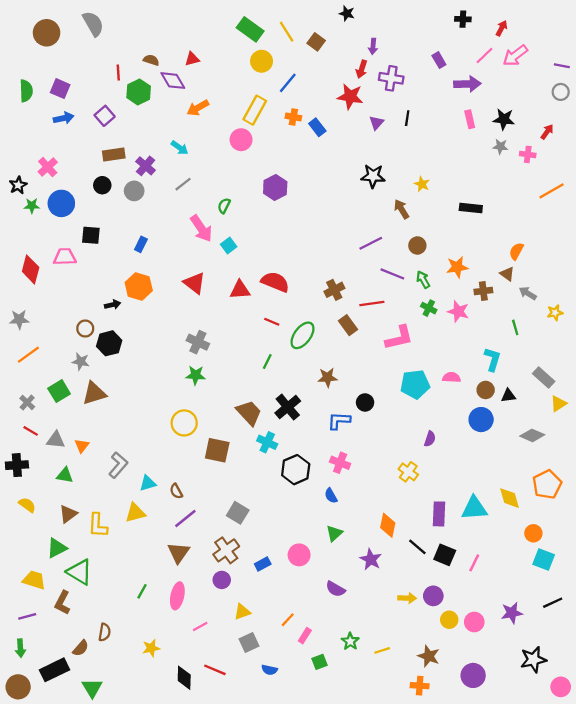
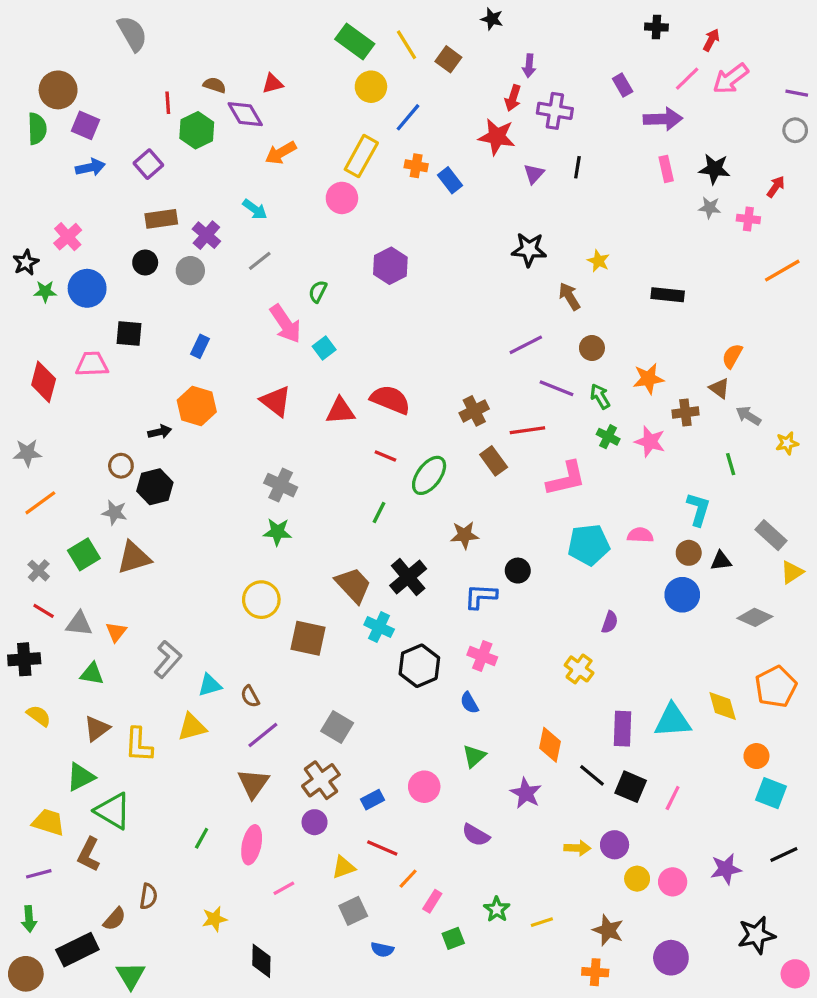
brown circle: (47, 33) -> (58, 90), moved
red line: (215, 670) -> (382, 848), moved

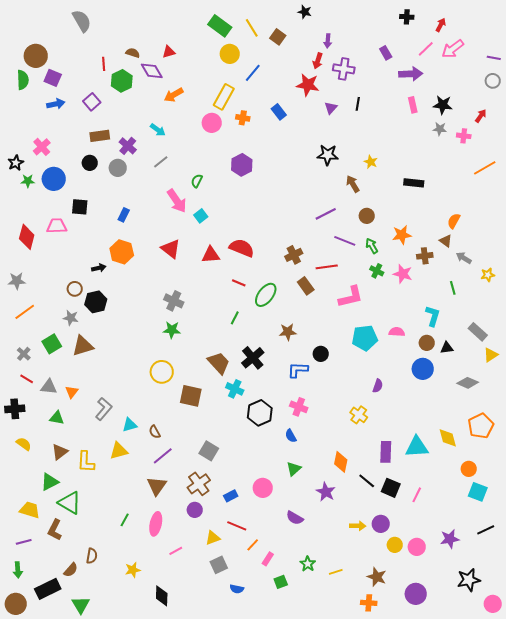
orange cross: (416, 166) -> (243, 118), moved

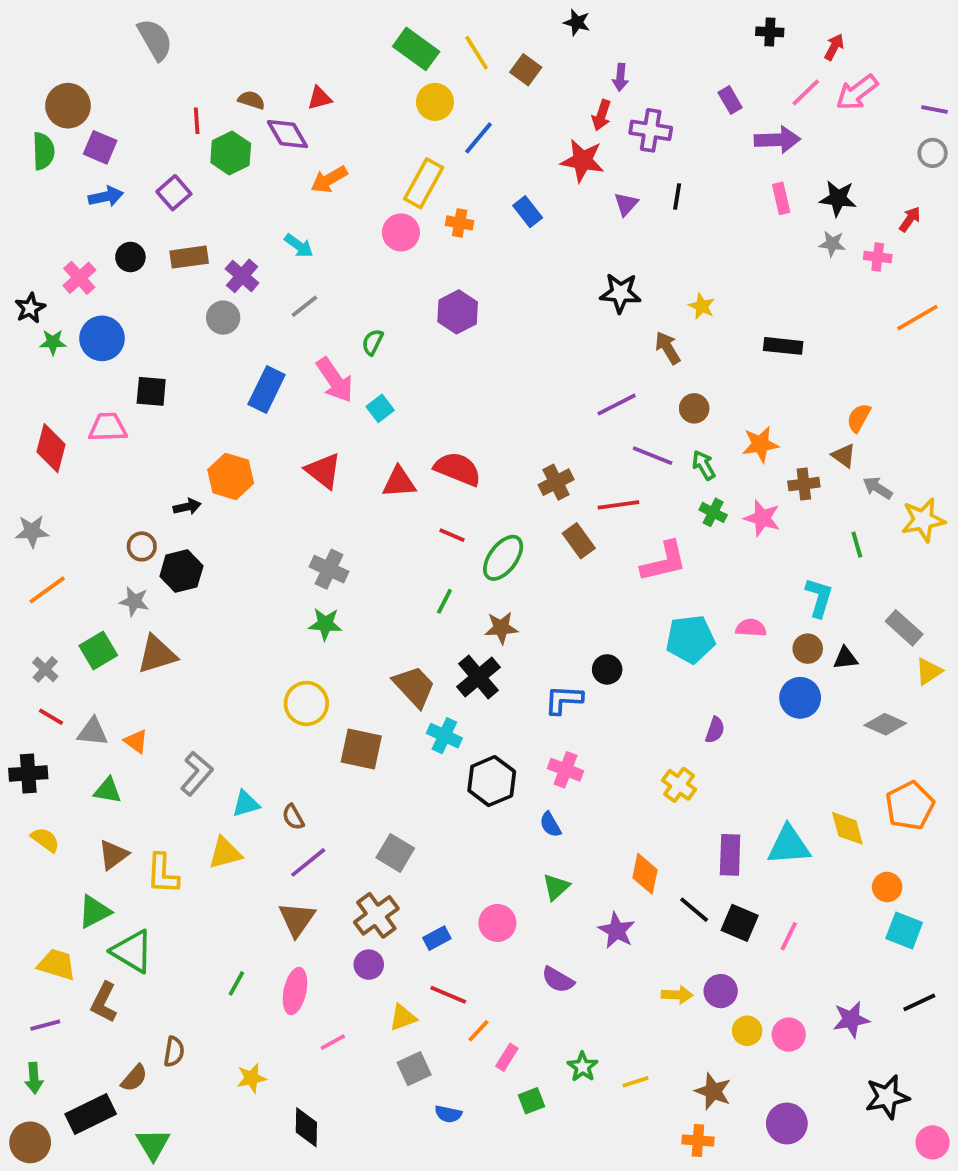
black circle: (90, 163) -> (130, 257), moved
blue rectangle: (124, 215) -> (267, 389), moved, size x1.6
yellow star: (488, 275) -> (923, 520), size x1.6
brown star: (288, 332) -> (501, 628), moved
orange triangle: (72, 392) -> (136, 741), turned -32

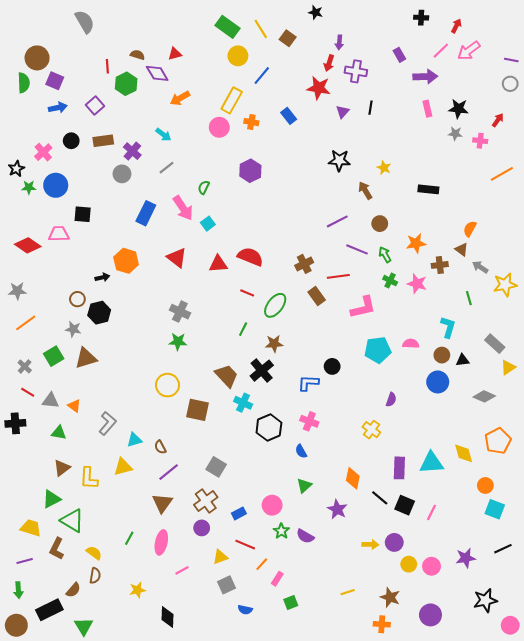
red diamond: (51, 448) -> (28, 245), turned -70
yellow semicircle: (45, 840) -> (94, 553), moved
green star: (583, 1067) -> (281, 531), moved

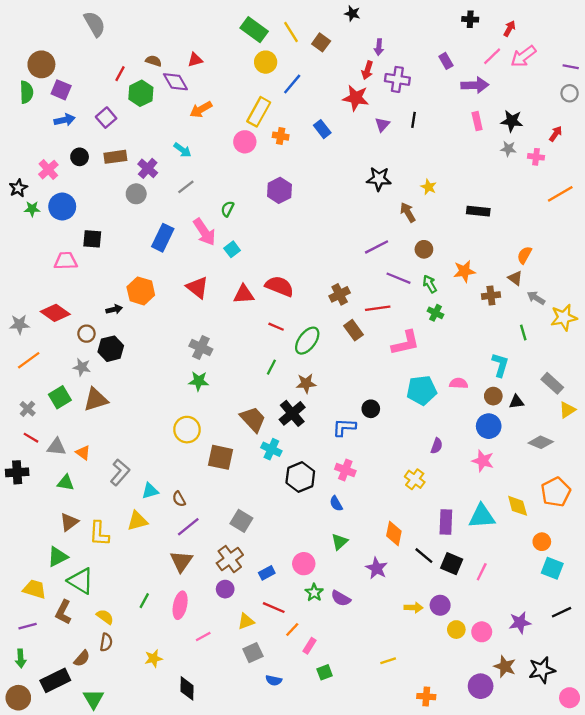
red line: (107, 66) -> (120, 74), turned 32
red diamond: (28, 245) -> (55, 313), moved
pink star: (417, 284) -> (483, 461), moved
brown star: (390, 597) -> (505, 666), moved

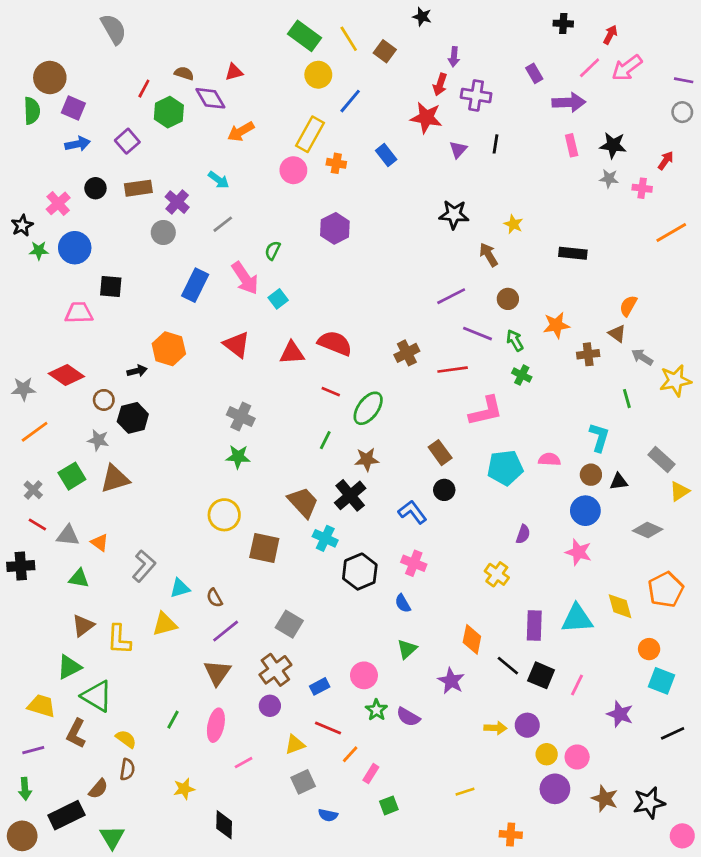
brown rectangle: (353, 330) -> (440, 453), moved
blue L-shape: (344, 427) -> (412, 512), turned 50
purple star: (520, 623) -> (620, 714), moved, turned 30
purple circle: (481, 686) -> (555, 789), moved

